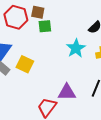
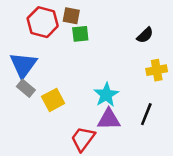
cyan star: (76, 48) -> (106, 95), moved
yellow square: (25, 64) -> (53, 100), moved, turned 36

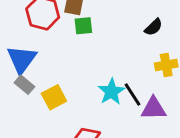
black line: (146, 114) -> (132, 94), moved, turned -55
purple triangle: (109, 119) -> (154, 108), moved

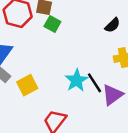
green square: (83, 26) -> (52, 24), turned 35
purple triangle: (154, 108) -> (112, 95), turned -35

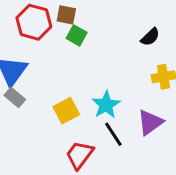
black line: (94, 83) -> (113, 134), moved
yellow square: (27, 85) -> (66, 111), moved

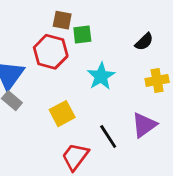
red hexagon: (34, 22) -> (51, 52), moved
green square: (77, 35) -> (82, 34), moved, turned -36
cyan star: (106, 105) -> (101, 76), moved

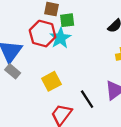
cyan star: (101, 76) -> (60, 38), moved

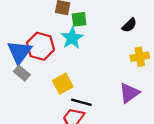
red hexagon: (43, 34) -> (40, 46), moved
black line: (87, 99) -> (81, 102), moved, turned -42

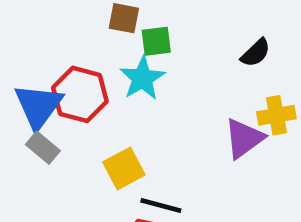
purple triangle: (129, 93) -> (244, 138), moved

